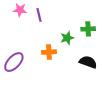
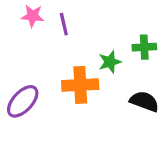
orange cross: (49, 52) -> (80, 85), size x1.5

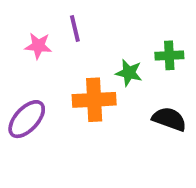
pink star: (33, 16) -> (38, 46), moved
green star: (110, 62) -> (129, 73), turned 30

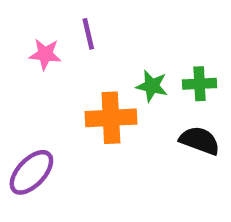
green cross: (169, 55) -> (200, 84), moved
purple ellipse: (27, 119) -> (31, 172), moved

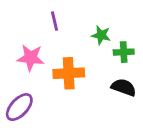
pink star: (45, 54) -> (31, 58), moved, size x1.4
green star: (152, 86) -> (101, 35), moved

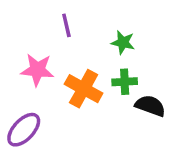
green cross: (124, 52) -> (125, 82), moved
orange cross: (69, 73) -> (84, 89), turned 32

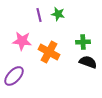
green star: (123, 42) -> (58, 14), moved
green cross: (125, 82) -> (83, 42), moved

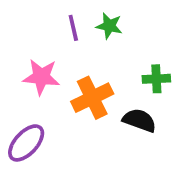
orange cross: (49, 52) -> (92, 98), turned 35
black semicircle: (88, 62) -> (139, 120), moved

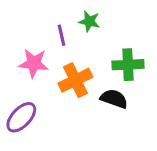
purple line: (73, 28) -> (61, 35), moved
green cross: (156, 79) -> (128, 65), size x1.4

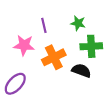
green star: (89, 21) -> (78, 23), moved

